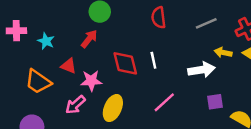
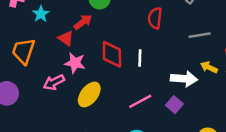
red triangle: (69, 66) -> (66, 38), moved
orange trapezoid: (38, 82) -> (23, 51), turned 60
purple square: (215, 102) -> (174, 105), moved, turned 35

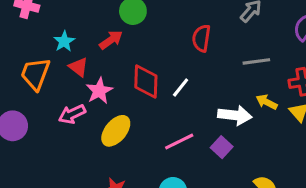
cyan star: (41, 14) -> (64, 41), moved
red triangle: (66, 38) -> (78, 67), moved
white line: (140, 58) -> (181, 87), turned 35
pink star: (75, 63) -> (99, 91), turned 30

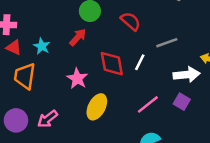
red semicircle: (201, 38) -> (131, 21), moved, turned 135
gray line: (256, 61) -> (167, 43), moved
red triangle: (78, 67) -> (14, 47), moved
pink arrow: (72, 114) -> (48, 119), moved

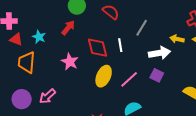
gray line: (167, 43) -> (142, 28), turned -36
white line: (140, 62) -> (120, 45), turned -32
yellow ellipse: (97, 107) -> (104, 76), moved

